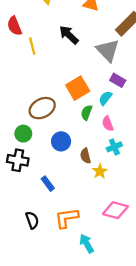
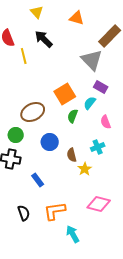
black arrow: (69, 35) -> (44, 39), moved
pink semicircle: (108, 124) -> (106, 122), moved

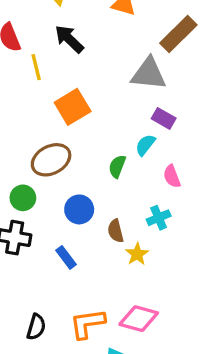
gray triangle: (92, 60) -> (149, 74), turned -40
orange square: (65, 94) -> (73, 107), moved
blue rectangle: (38, 180) -> (66, 257), moved
pink diamond: (99, 204) -> (139, 319), moved
black semicircle: (24, 213) -> (36, 327), turned 35

